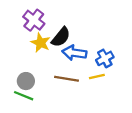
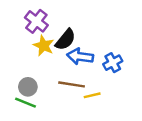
yellow line: (97, 77) -> (92, 95), moved

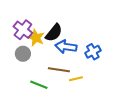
purple cross: (36, 21) -> (23, 30), moved
gray circle: (28, 87) -> (23, 54), moved
green line: (25, 103) -> (39, 85), moved

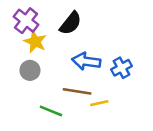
purple cross: (23, 30) -> (26, 21), moved
black semicircle: (54, 33) -> (71, 23), moved
yellow star: (36, 38) -> (35, 42), moved

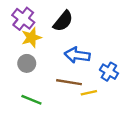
yellow star: (35, 42) -> (31, 38), turned 30
blue cross: (122, 68) -> (109, 72), moved, turned -30
green line: (51, 111) -> (31, 100), moved

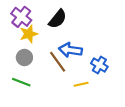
brown line: (69, 82) -> (58, 62), moved, turned 45
green line: (31, 100) -> (21, 82), moved

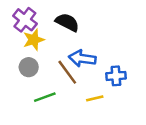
black semicircle: (58, 19) -> (67, 22), turned -102
blue cross: (99, 65) -> (116, 76), turned -35
green line: (21, 82) -> (45, 97), moved, turned -42

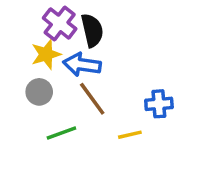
purple cross: (25, 20) -> (60, 23), moved
black semicircle: (67, 22) -> (92, 30), turned 50
blue arrow: (82, 58) -> (82, 65), moved

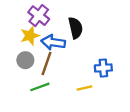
black semicircle: (92, 30) -> (76, 28), moved
brown line: (92, 99) -> (47, 64), moved, turned 55

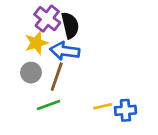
black semicircle: (76, 28) -> (70, 25), moved
blue cross: (103, 68) -> (125, 110), moved

